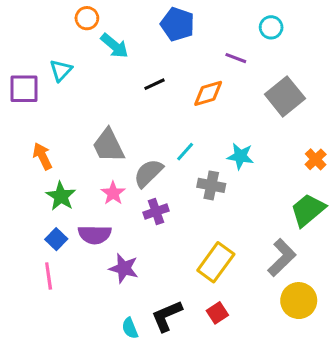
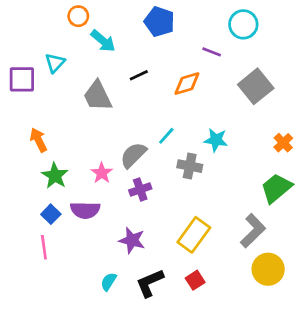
cyan circle: (271, 27) -> (243, 24), size x1.4
gray trapezoid: (108, 146) -> (98, 96), moved
purple star: (124, 268) -> (132, 240), moved
cyan semicircle: (130, 328) -> (109, 282), moved, turned 54

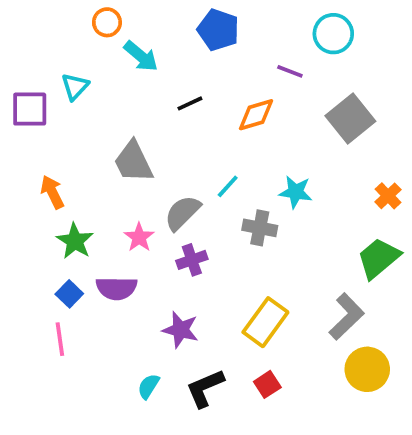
gray trapezoid: (98, 96) -> (133, 162), moved

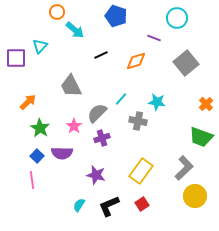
orange arrow: (52, 192) -> (28, 102), turned 72
green trapezoid: (379, 258) -> (201, 137), turned -120

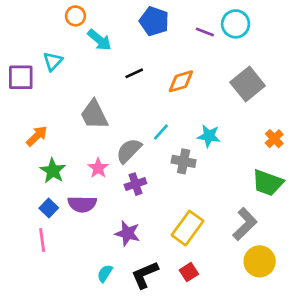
purple line: (154, 38) -> (205, 32), moved

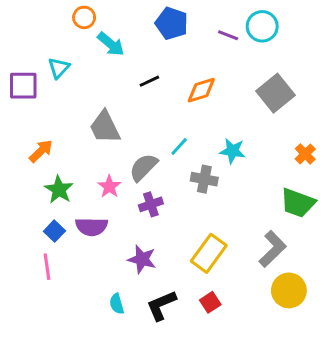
cyan semicircle: (105, 273) -> (117, 304), turned -48

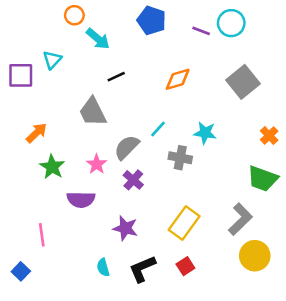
black line: (149, 81) -> (116, 77), moved
purple cross: (151, 204) -> (133, 180), turned -30
blue square: (54, 231) -> (21, 271), moved

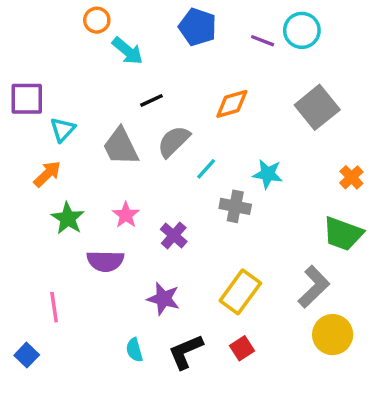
cyan triangle: (52, 60) -> (63, 129), moved
gray semicircle: (127, 147) -> (174, 141), moved

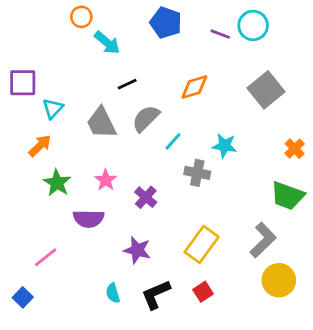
pink line: (54, 307) -> (46, 257), turned 60

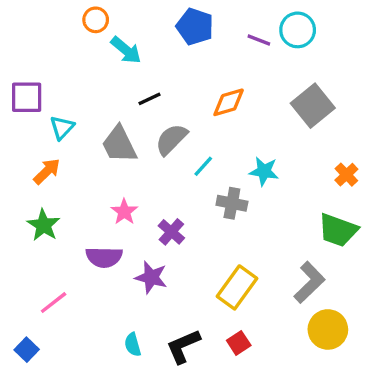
green star: (57, 183) -> (43, 225), moved
purple star: (137, 250) -> (151, 277), moved

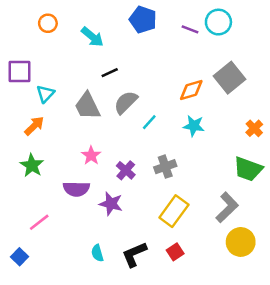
orange circle: (96, 20) -> (48, 23), moved
orange diamond: (229, 102) -> (191, 90), moved
gray cross: (232, 203) -> (165, 167), moved, turned -30

